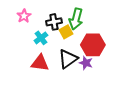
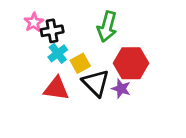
black cross: (54, 22) -> (52, 31), moved
yellow square: (66, 32) -> (80, 63), moved
black triangle: (68, 59) -> (96, 83), turned -40

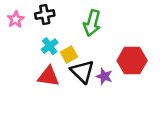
pink star: (34, 22) -> (16, 19), moved
black cross: (52, 31) -> (45, 15), moved
red hexagon: (131, 63) -> (132, 61), moved

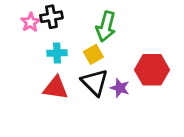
pink star: (16, 19) -> (31, 22), moved
cyan cross: (50, 46) -> (57, 53), turned 35
yellow square: (69, 55) -> (93, 54), moved

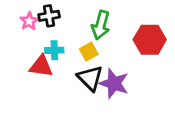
red hexagon: (152, 70) -> (150, 40), moved
red triangle: (56, 88) -> (41, 66), moved
purple star: (120, 88) -> (114, 83), size x1.6

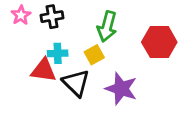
pink star: (29, 21) -> (21, 15), moved
black triangle: (90, 78) -> (76, 83), moved

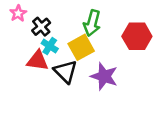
black cross: (52, 17) -> (41, 27), moved, turned -30
cyan cross: (58, 53) -> (50, 46), turned 35
yellow square: (94, 55) -> (81, 47), size x1.5

